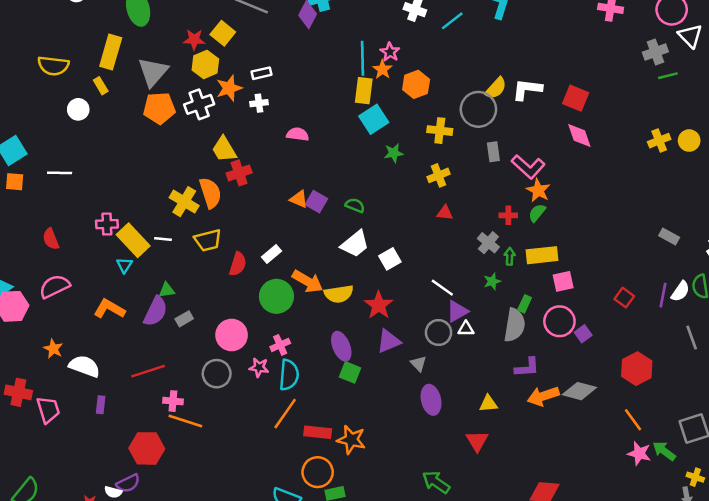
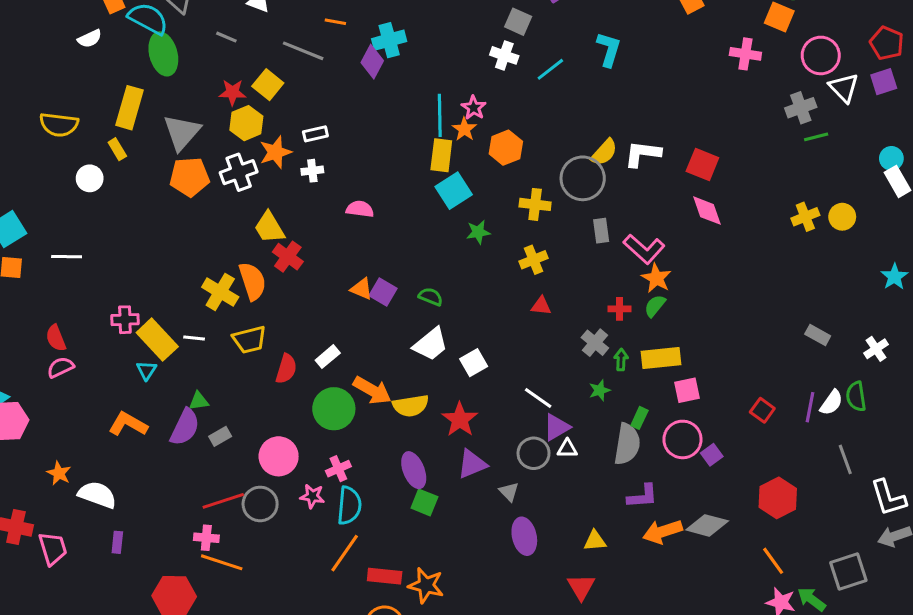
red cross: (239, 173) -> (288, 257), turned -35
pink semicircle: (55, 286) -> (60, 367), moved, size x0.7
red line: (148, 371) -> (223, 501), moved

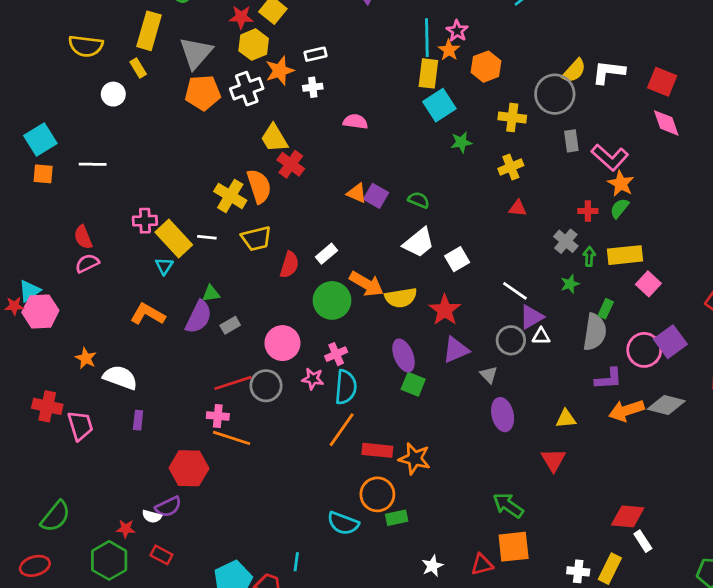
pink square: (687, 390) -> (648, 284), turned -35
pink circle: (682, 439) -> (644, 350), moved
purple square: (712, 455) -> (670, 342), size x1.6

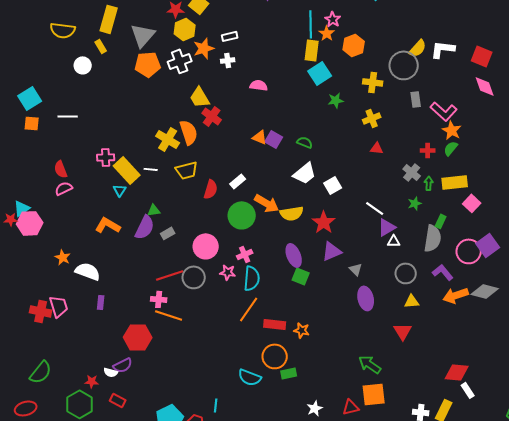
gray circle: (511, 340) -> (406, 273), moved
purple L-shape: (608, 379) -> (443, 272), turned -125
red cross: (47, 406) -> (41, 311), moved
orange star: (415, 459) -> (302, 330), size x0.7

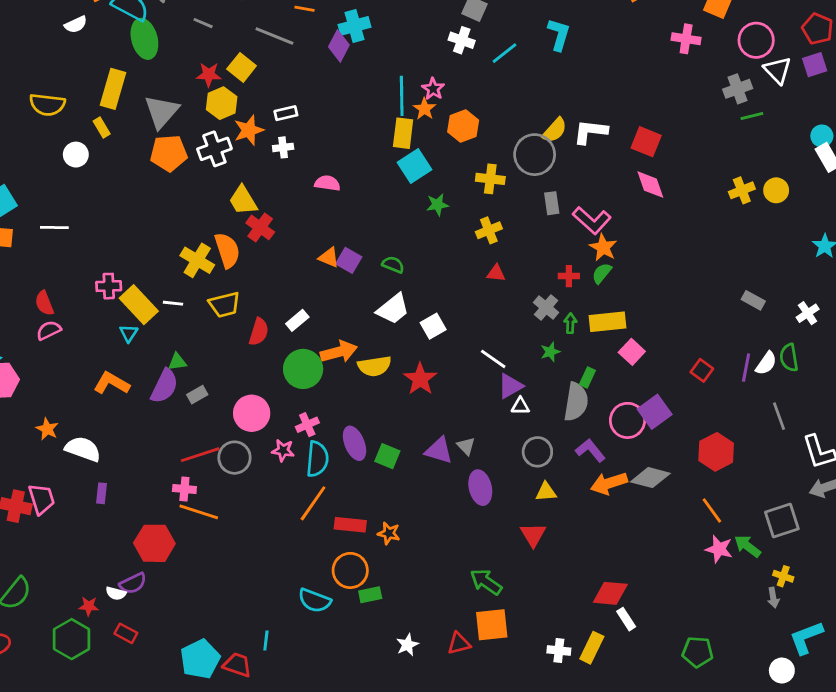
orange arrow: (267, 203) -> (339, 352), turned -45
purple triangle: (332, 251) -> (439, 450), moved, turned 40
purple ellipse: (294, 255) -> (355, 443), moved

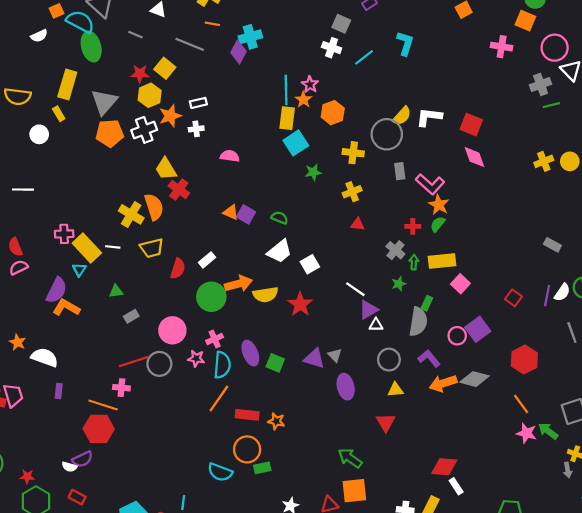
purple semicircle: (164, 386) -> (56, 290), moved
pink circle: (627, 420) -> (457, 336), size x0.7
orange line: (199, 512) -> (103, 405), moved
red star: (89, 606) -> (27, 477), moved

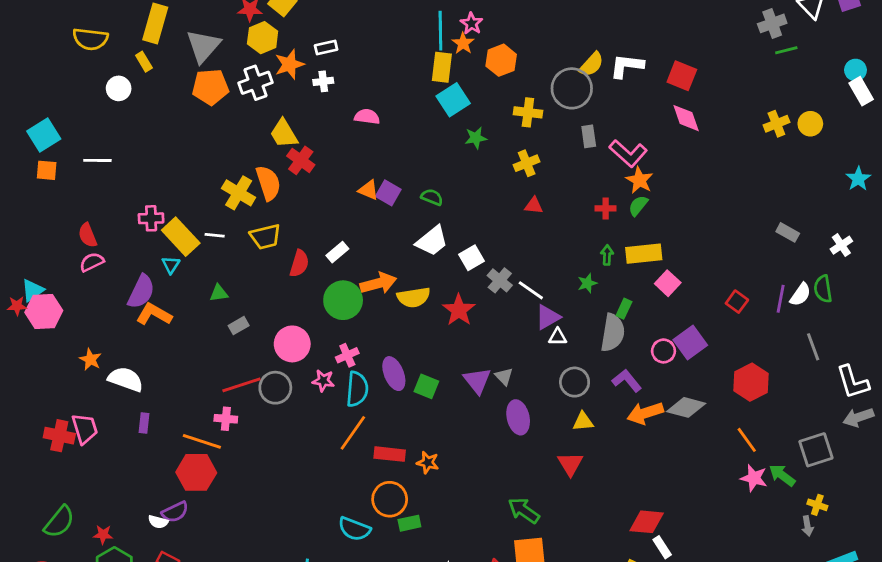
gray cross: (395, 250) -> (500, 280), moved
purple triangle: (314, 358) -> (477, 381), turned 35

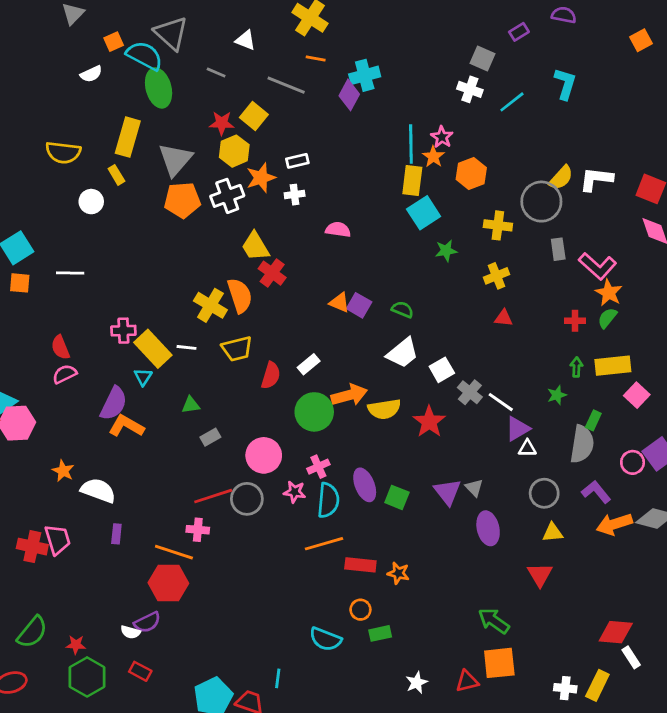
orange line: (353, 433) -> (324, 544), turned 39
orange circle: (390, 499) -> (360, 610), size x0.6

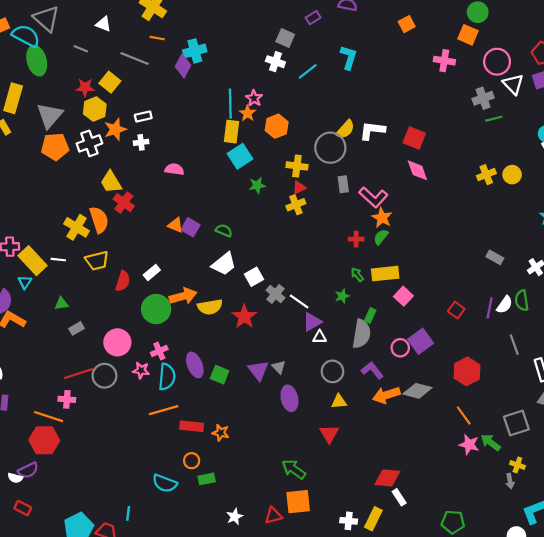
red triangle: (504, 318) -> (299, 188), moved, turned -32
green arrow: (576, 367) -> (357, 275), turned -40

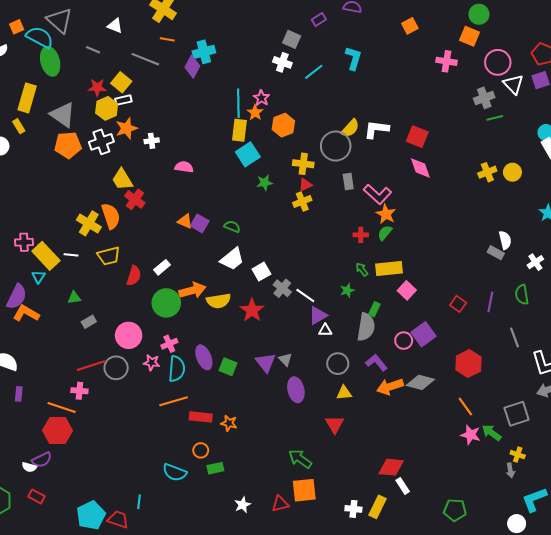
gray triangle: (50, 115) -> (63, 115), turned -36
white rectangle: (143, 117) -> (123, 100), moved
white semicircle: (505, 305) -> (505, 240), moved, turned -48

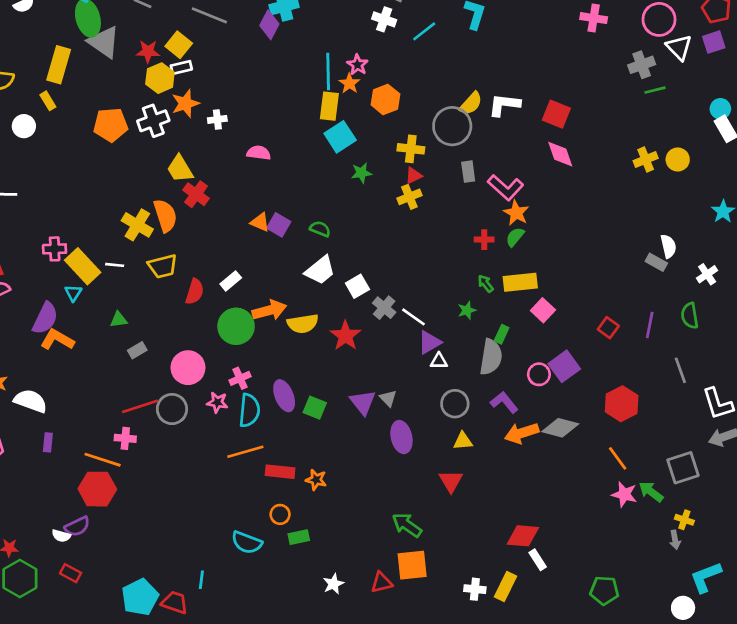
gray triangle: (63, 115) -> (104, 42), moved

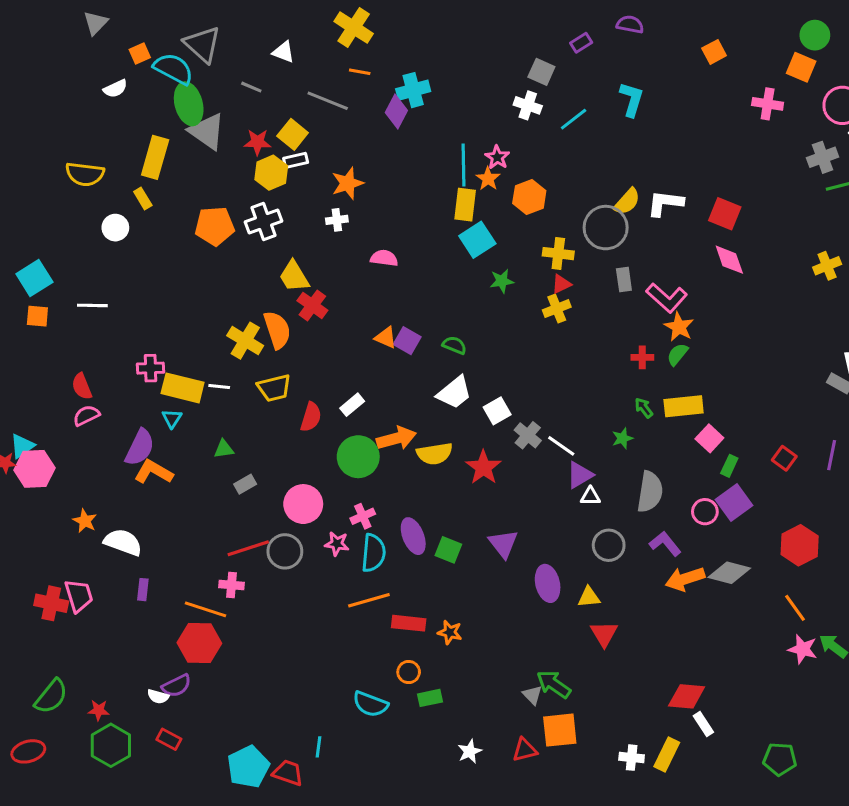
orange star: (185, 103) -> (348, 183), moved
yellow rectangle: (83, 266) -> (183, 388), turned -33
green rectangle: (502, 334) -> (729, 466), moved
gray triangle: (388, 398) -> (532, 695), moved
yellow triangle: (463, 441) -> (589, 597), moved

